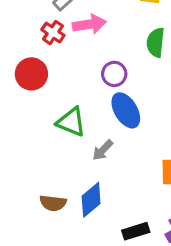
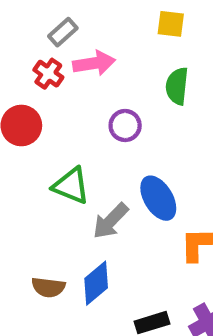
blue ellipse: (126, 110) -> (158, 198), moved
gray arrow: (103, 150) -> (111, 221), size x1.4

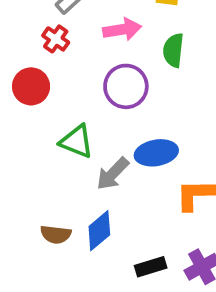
pink arrow: (94, 63) -> (122, 29), moved
purple circle: (125, 125) -> (126, 86), size x1.5
blue ellipse: (158, 198) -> (156, 153), turned -69

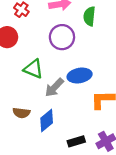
brown semicircle: (56, 234) -> (21, 113), moved

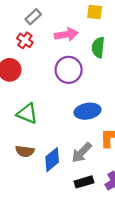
green triangle: (33, 69) -> (27, 114), moved
gray arrow: (54, 88) -> (82, 152), moved

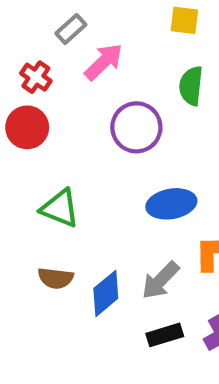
pink arrow: (66, 34) -> (104, 62), moved, turned -35
red cross: (25, 40) -> (36, 77), moved

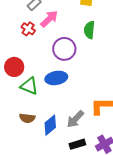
red cross: (36, 77) -> (28, 29), moved
red circle: (27, 127) -> (14, 67), moved
blue ellipse: (171, 204) -> (56, 78), moved

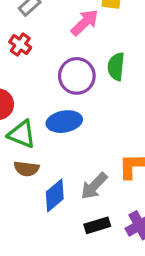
pink arrow: (49, 19) -> (85, 23), moved
green semicircle: (89, 30) -> (116, 67), moved
brown semicircle: (27, 118) -> (27, 169), moved

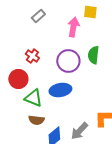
pink arrow: (85, 23) -> (73, 27), turned -36
red cross: (20, 45) -> (32, 56), moved

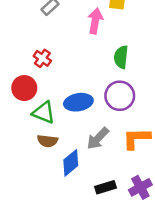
purple circle: (68, 61) -> (120, 96), moved
gray arrow: (79, 131) -> (98, 138), moved

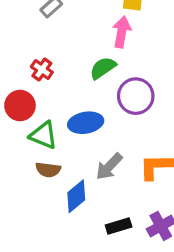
pink arrow: (95, 21) -> (122, 32), moved
green semicircle: (121, 57) -> (103, 68), moved, turned 50
purple circle: (120, 96) -> (136, 96), moved

